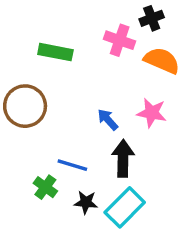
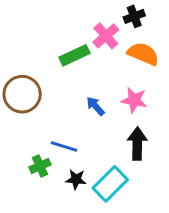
pink cross: (120, 40) -> (106, 36), turned 30
green rectangle: (55, 52) -> (74, 55), moved, turned -36
black arrow: (123, 158) -> (137, 144), moved
green cross: (45, 187) -> (40, 166), turned 30

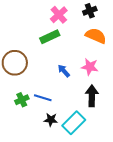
pink cross: (106, 36) -> (59, 15), moved
green cross: (40, 166) -> (22, 100), moved

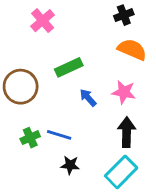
pink cross: (59, 15) -> (43, 21), moved
green rectangle: (50, 37) -> (69, 67), moved
cyan rectangle: (74, 123) -> (121, 172), moved

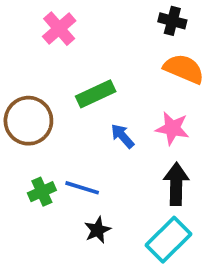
black cross: (124, 15) -> (172, 21), turned 36
black star: (70, 165) -> (98, 230), turned -30

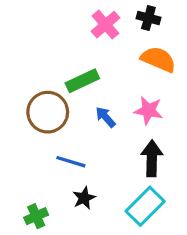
pink cross: (59, 29) -> (106, 25), moved
brown circle: (28, 121) -> (48, 112), moved
green cross: (42, 192) -> (36, 216), moved

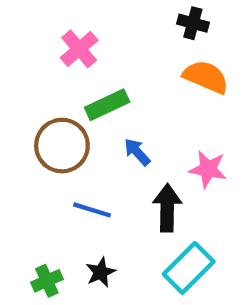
pink cross: (106, 25) -> (79, 49), moved
pink star: (148, 110) -> (208, 169), moved
black arrow: (152, 158) -> (167, 208), moved
black star: (84, 198) -> (101, 272), moved

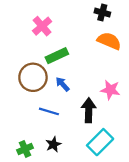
blue arrow: (137, 152) -> (63, 84), moved

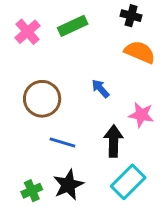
pink cross: (42, 26) -> (27, 32), moved
green rectangle: (57, 56) -> (73, 26), moved
blue arrow: (63, 84) -> (100, 89), moved
black star: (53, 144) -> (68, 185), size x1.5

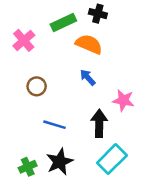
black cross: (131, 16) -> (98, 14), moved
pink cross: (27, 32) -> (24, 40), moved
orange semicircle: (140, 52) -> (89, 44), moved
brown circle: (42, 99) -> (37, 86), size x0.6

